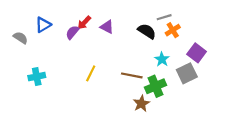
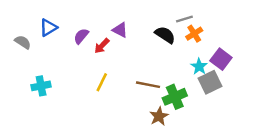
red arrow: (84, 23) -> (102, 46), moved
cyan star: (162, 59) -> (199, 66), moved

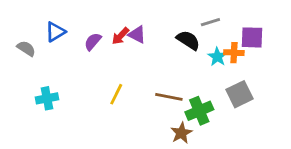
orange cross: (194, 34) -> (234, 53), moved, turned 35
red arrow: (102, 46) -> (120, 36), moved
purple square: (221, 59) -> (252, 37), moved, turned -35
cyan star: (199, 66) -> (217, 57), moved

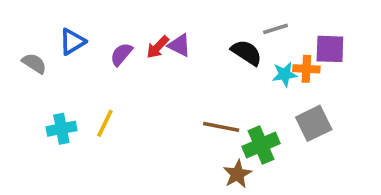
cyan star: (217, 57) -> (285, 74), turned 30
yellow line: (116, 94) -> (105, 123), moved

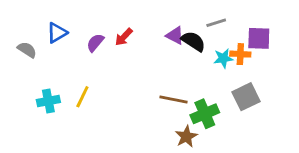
purple triangle: (179, 45) -> (175, 36), moved

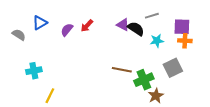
orange cross: (240, 54) -> (185, 41), moved
yellow line: (82, 97) -> (50, 96), moved
brown star: (186, 137) -> (156, 96), moved

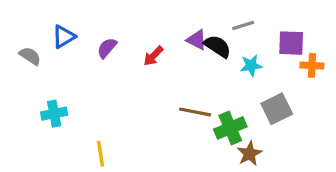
red arrow: (87, 26) -> (153, 56), moved
orange cross: (185, 41) -> (312, 65), moved
yellow line: (50, 96) -> (101, 154), moved, turned -35

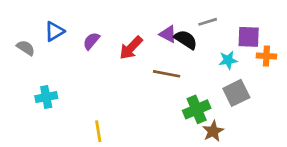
red arrow: (153, 56) -> (131, 48), size x1.4
cyan star: (251, 65) -> (228, 60), moved
brown line: (195, 112) -> (167, 74), moved
yellow line: (101, 154) -> (98, 131), moved

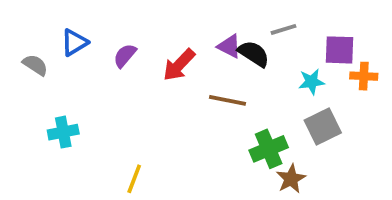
yellow line: (98, 131) -> (134, 179), turned 30

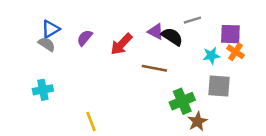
gray semicircle: (35, 65) -> (47, 44), moved
orange cross: (364, 76) -> (235, 52), moved, turned 30
gray square: (323, 127) -> (219, 86), turned 30
yellow line: (134, 179) -> (91, 121), turned -42

